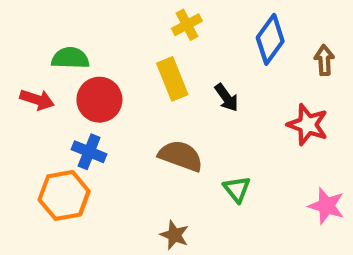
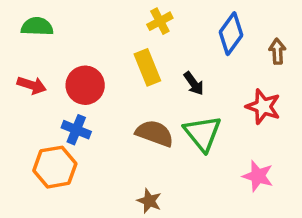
green semicircle: (70, 58) -> (37, 26), moved
green triangle: (237, 189) -> (203, 133), moved, size x1.6
pink star: (326, 206) -> (258, 176), moved

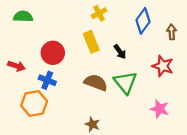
red arrow: (32, 85) -> (16, 66), moved

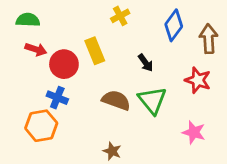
brown arrow: (172, 32) -> (209, 39), size x1.5
yellow rectangle: (91, 42) -> (95, 51), moved
red arrow: (16, 66) -> (36, 49), moved

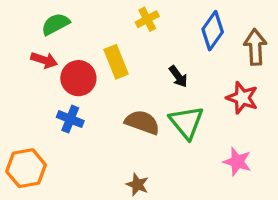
green semicircle: (28, 20) -> (56, 24), moved, turned -30
orange hexagon: (41, 126) -> (26, 168), moved

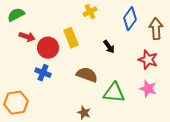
green semicircle: (56, 24) -> (16, 15), moved
green triangle: (186, 122) -> (114, 93), moved, turned -45
pink star: (237, 162) -> (148, 89), moved

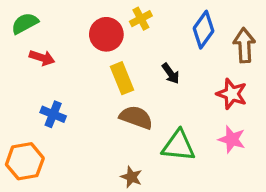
yellow rectangle: (71, 38) -> (122, 78), moved
red circle: (48, 48) -> (106, 34), moved
blue cross: (43, 73) -> (53, 114), moved

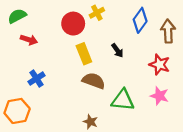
blue cross: (53, 114) -> (36, 79), turned 35

